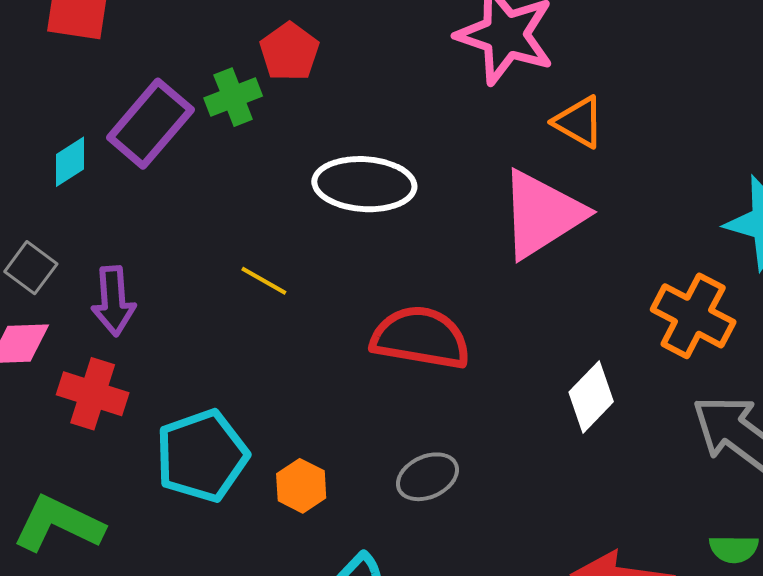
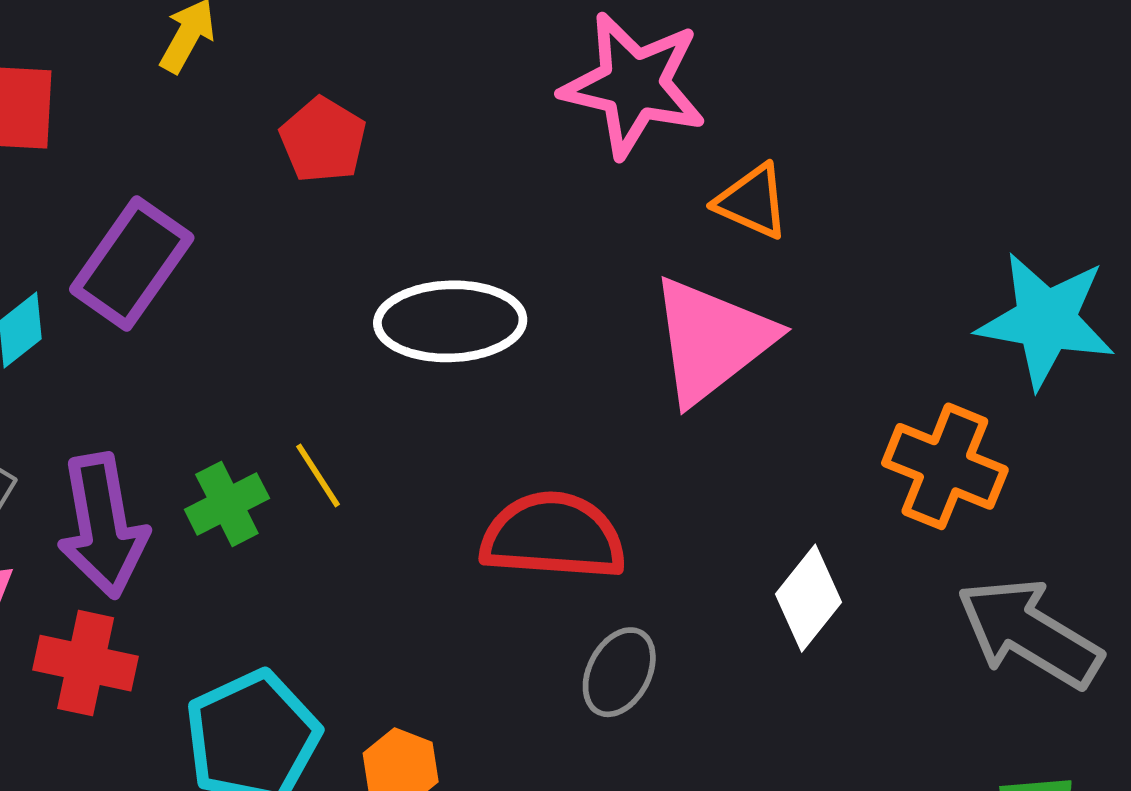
green cross: (233, 97) -> (227, 504), moved
yellow line: (264, 281) -> (318, 475), turned 33
purple arrow: (113, 301) -> (103, 526), size x1.4
gray ellipse: (427, 477) -> (619, 672), moved, turned -32

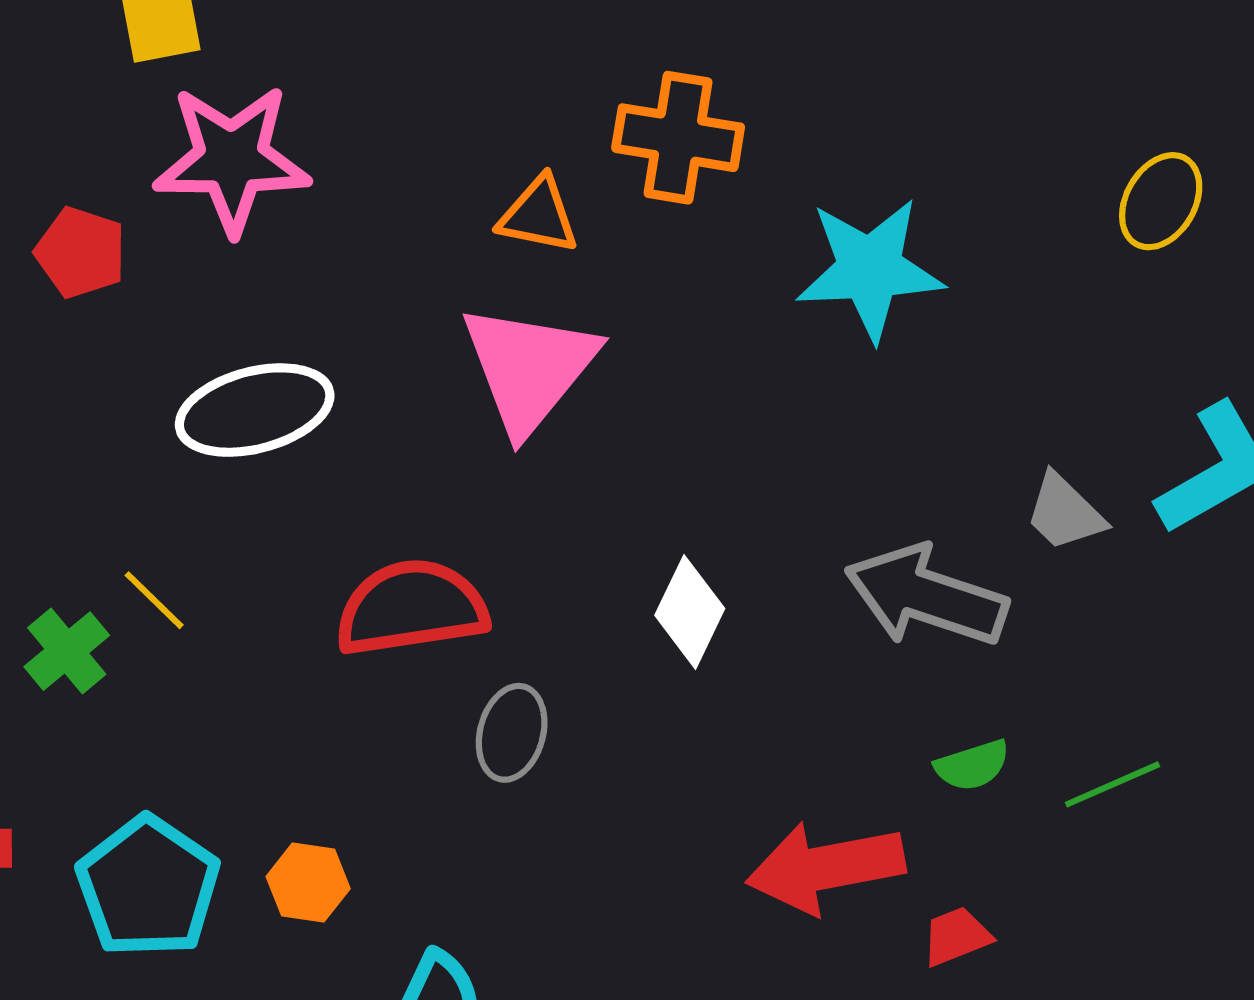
pink star: (634, 85) -> (232, 159), moved
orange cross: (945, 466) -> (678, 138), moved

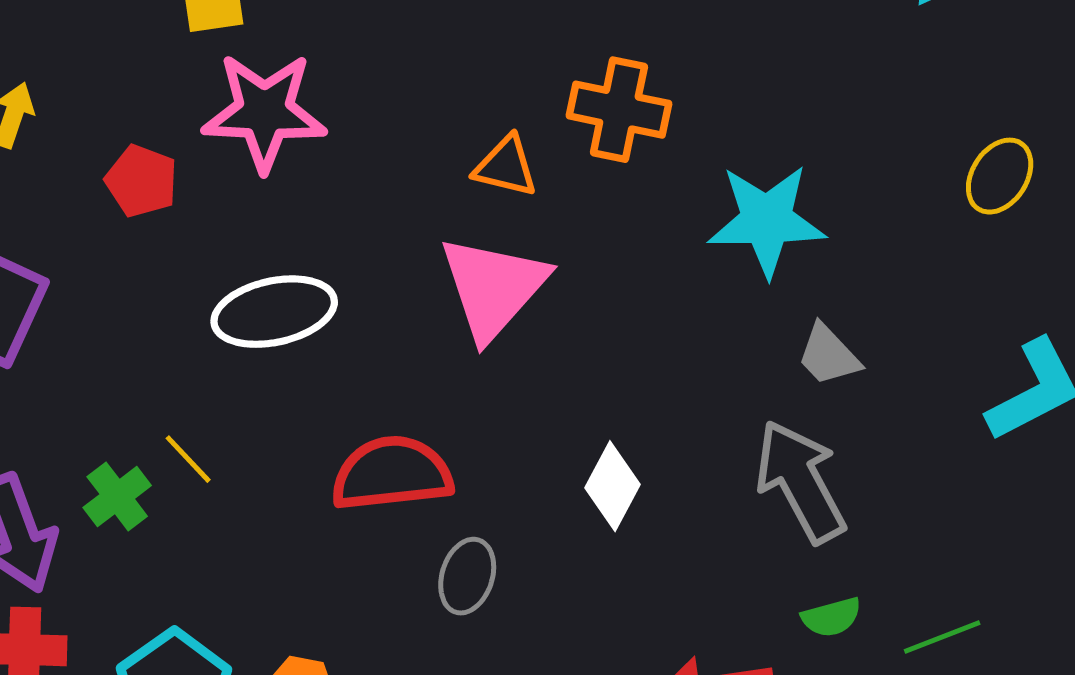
gray trapezoid: (1065, 512) -> (828, 355), moved
gray arrow: (926, 596) -> (800, 481), turned 41

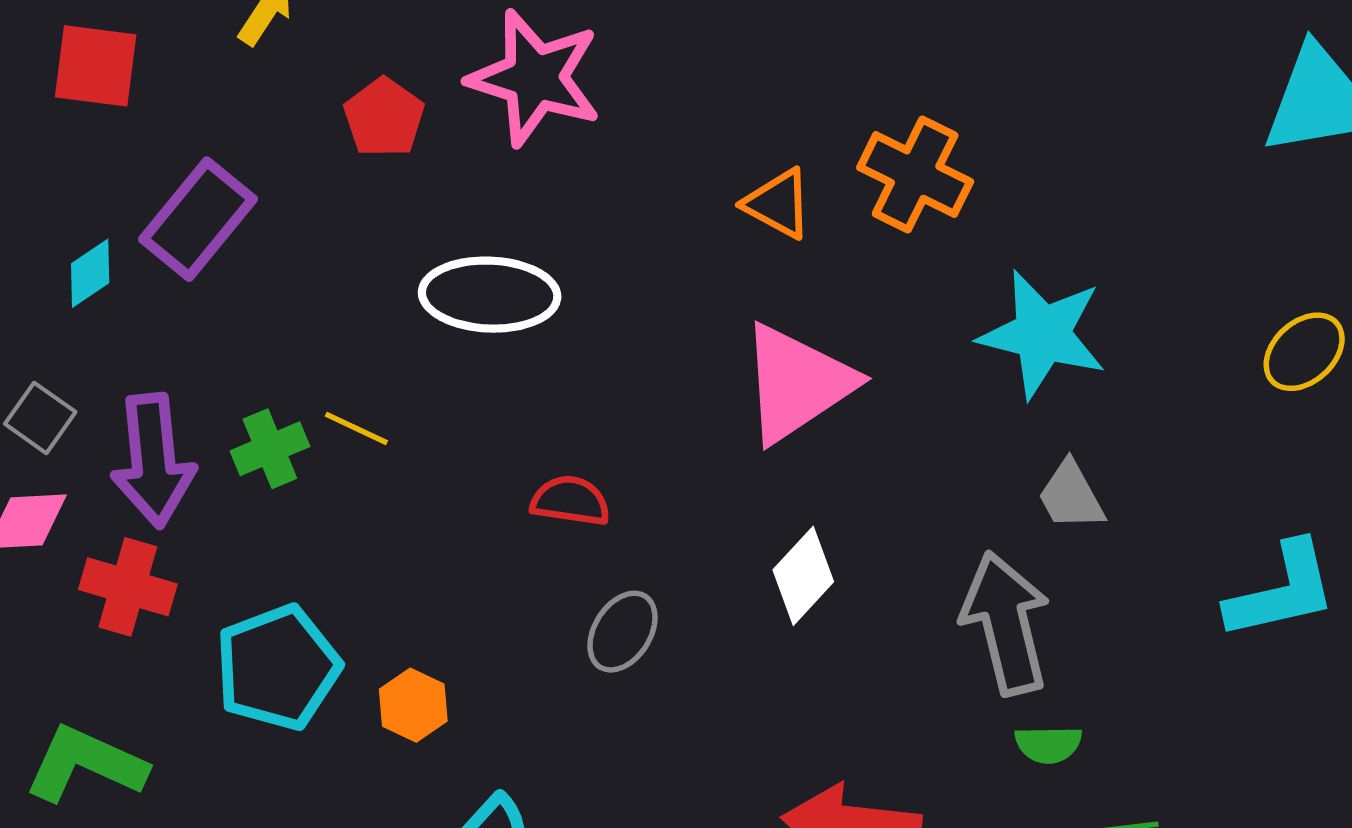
pink triangle: (493, 287) -> (797, 383), moved
yellow line: (188, 459) -> (356, 428), turned -36
red semicircle: (392, 474) -> (570, 501), size x0.6
green semicircle: (831, 617) -> (1048, 744), moved

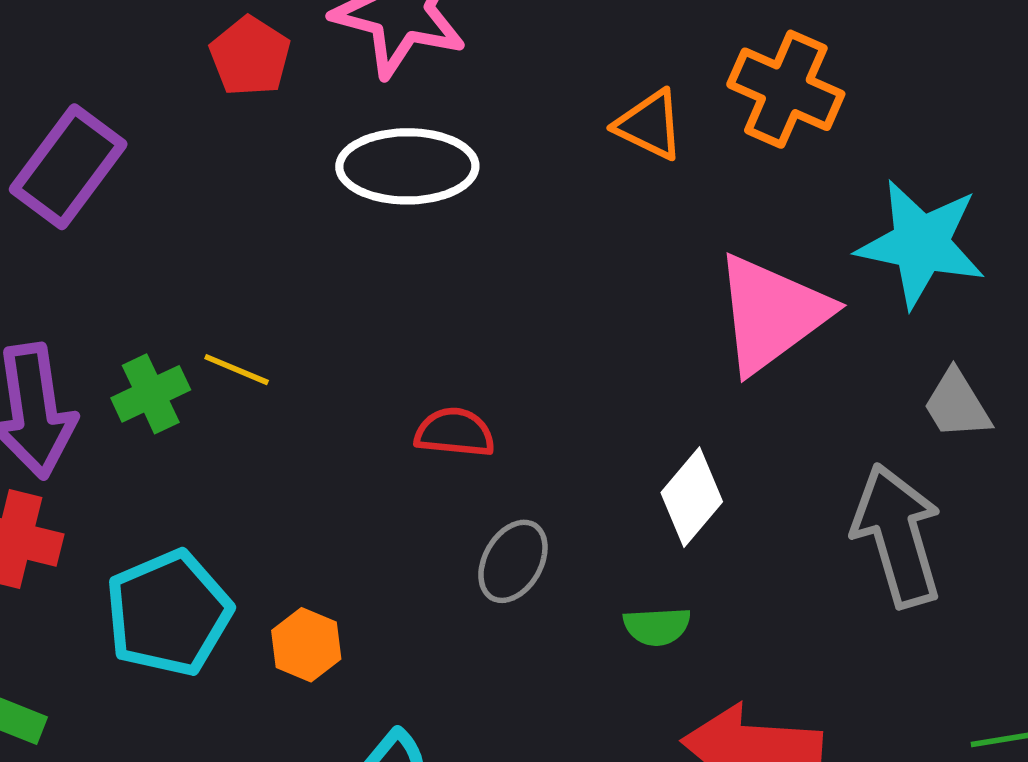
white ellipse: (490, 295) -> (407, 166), moved
pink triangle: (797, 383) -> (772, 314), moved
green semicircle: (1048, 744) -> (657, 626), moved

